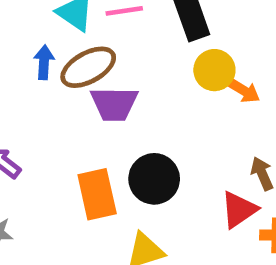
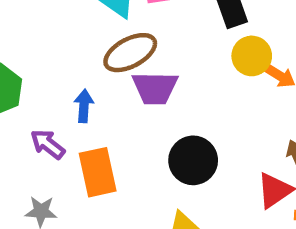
blue arrow: (44, 62) -> (84, 106), moved
orange rectangle: (97, 194) -> (98, 172), moved

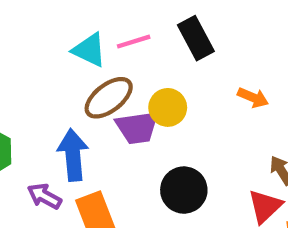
yellow circle: (252, 56) -> (168, 107), moved
blue arrow: (84, 106) -> (73, 155), size x1.6

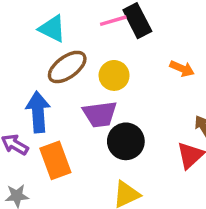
pink line: (134, 42) -> (113, 21), moved
purple trapezoid: (137, 127) -> (100, 114), moved

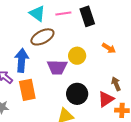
pink line: (113, 21) -> (63, 13), moved
yellow circle: (114, 75) -> (77, 56), moved
black circle: (126, 141) -> (77, 94), moved

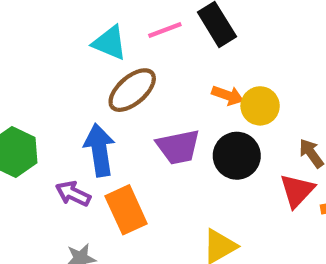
orange arrow: (109, 48) -> (228, 95), moved
yellow circle: (77, 56) -> (260, 106), moved
black circle: (77, 94) -> (237, 156), moved

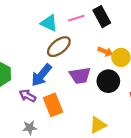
blue arrow: (99, 150) -> (41, 75), turned -135

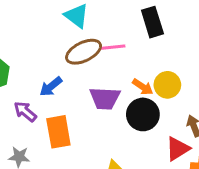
pink line: (76, 18) -> (113, 47), moved
orange arrow: (105, 52) -> (143, 87), moved
blue arrow: (41, 75) -> (51, 87), size x0.7

